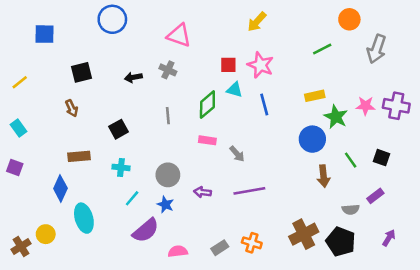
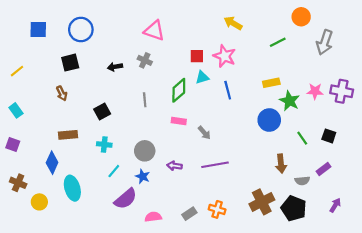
blue circle: (112, 19) -> (81, 30), moved
yellow arrow: (257, 22) -> (233, 23), moved, turned 78
cyan triangle: (235, 90) -> (202, 77), turned -32
brown arrow: (323, 176) -> (281, 164), moved
brown cross: (21, 246) -> (18, 183), moved, turned -35

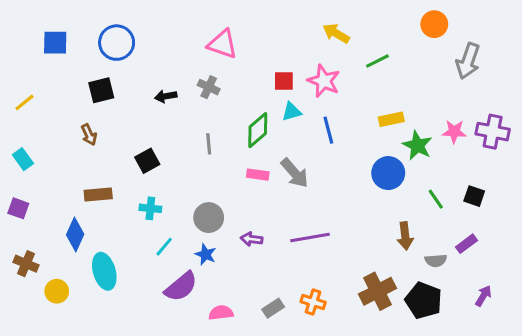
green line: (278, 42) -> (377, 61), moved
gray arrow: (204, 133) -> (295, 173), moved, size x1.5

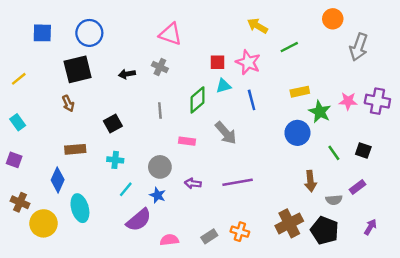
black square: (101, 90) -> (78, 69), size x1.4
pink rectangle: (258, 175) -> (187, 141), moved
yellow circle: (57, 291) -> (44, 223), size x1.5

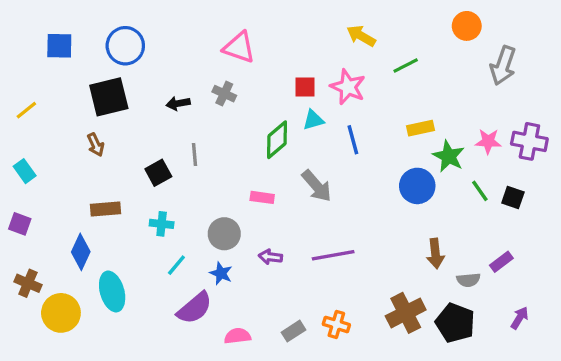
gray line: (160, 111) -> (195, 155), moved
black square: (363, 151) -> (513, 197), moved
green line: (334, 153) -> (480, 191), moved

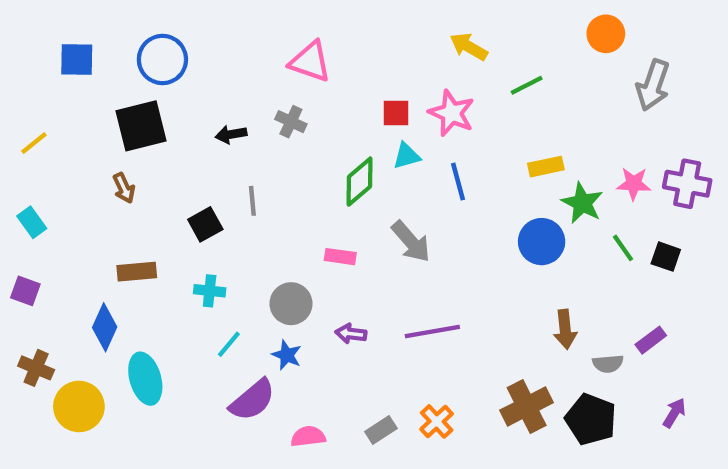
orange cross: (336, 324) -> (437, 421), turned 30

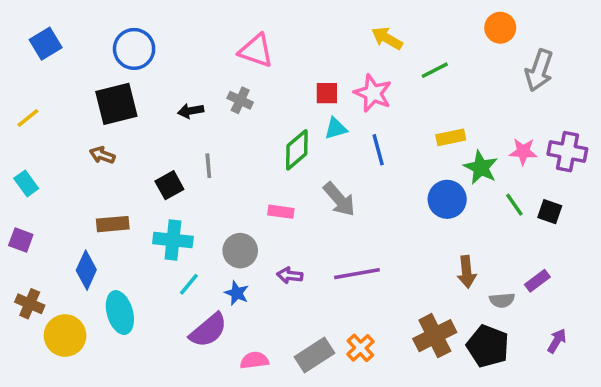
blue square: (77, 59) -> (46, 44), moved, turned -32
brown arrow: (124, 188) -> (102, 155), turned 135
cyan cross: (210, 291) -> (173, 240), size x1.5
gray rectangle: (381, 430) -> (314, 355), size x1.5

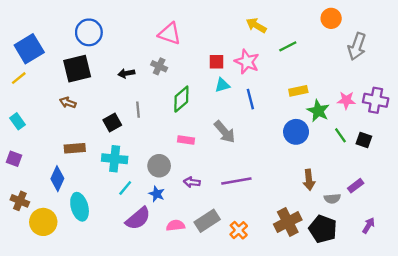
blue square: (46, 44) -> (29, 49), moved, size x1.4
green diamond: (297, 150) -> (181, 99), moved
gray rectangle: (314, 355) -> (207, 221), moved
pink semicircle: (254, 360) -> (175, 225), moved

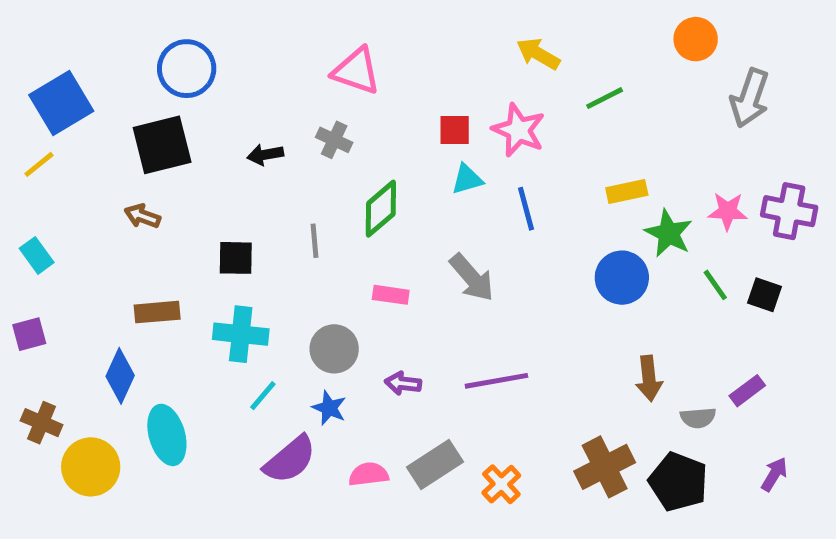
gray line: (138, 110) -> (314, 241), moved
black square: (112, 122) -> (236, 258), turned 30
purple square: (14, 159) -> (29, 334), turned -35

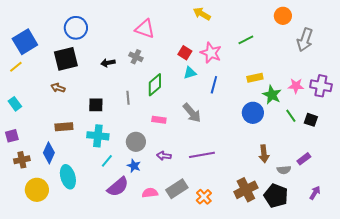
yellow arrow: (538, 54) -> (202, 14), moved
red square: (455, 130) -> (185, 53), turned 32
blue line: (526, 209) -> (214, 85), turned 30
brown cross: (42, 423) -> (22, 160), moved, turned -35

